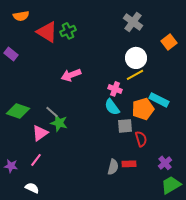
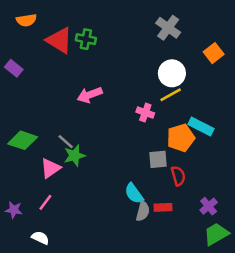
green cross: (68, 31) -> (86, 39), turned 35
cyan semicircle: (112, 107) -> (134, 193), moved
green star: (59, 123) -> (74, 156), turned -30

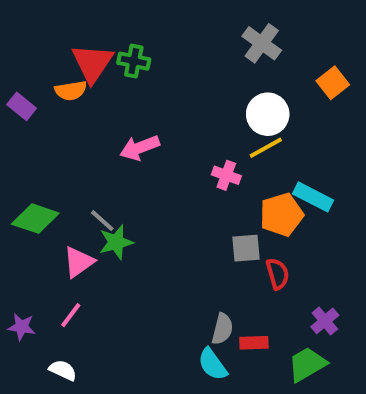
orange semicircle: (26, 20) -> (71, 91), moved
red triangle: (59, 40) -> (92, 63), turned 32
cyan semicircle: (134, 193) -> (213, 364), moved
red rectangle: (163, 207) -> (254, 343), moved
green trapezoid: (216, 234) -> (307, 364), moved

